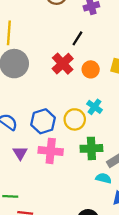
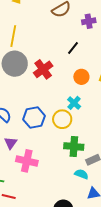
red cross: (63, 64) -> (43, 69), moved
cyan cross: (94, 107) -> (74, 103), moved
pink cross: (51, 151) -> (27, 161), moved

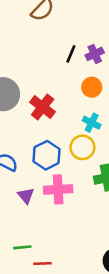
purple cross: (89, 21) -> (95, 54), moved
red cross: (43, 69) -> (43, 107), moved
pink cross: (27, 161) -> (58, 189), moved

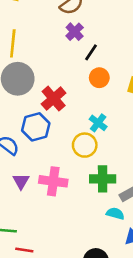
purple cross: (95, 54) -> (75, 32), moved, turned -30
orange circle: (92, 87) -> (99, 78), moved
blue hexagon: (46, 155) -> (36, 127), moved

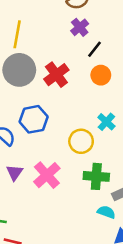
red cross: (54, 99) -> (56, 75), moved
cyan cross: (98, 123) -> (106, 122), moved
pink cross: (53, 181) -> (47, 175), turned 36

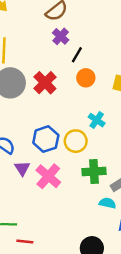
blue hexagon: (34, 119) -> (46, 139), moved
purple triangle: (15, 172) -> (22, 168), moved

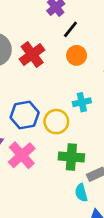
cyan cross: (97, 120) -> (82, 102), turned 35
cyan semicircle: (107, 203) -> (81, 193), turned -126

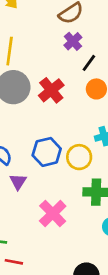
pink cross: (22, 155) -> (53, 213), moved

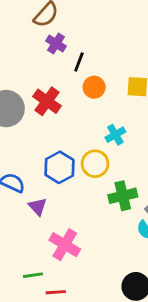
pink cross: (53, 213) -> (65, 245), moved

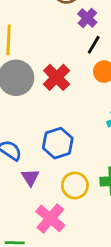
purple cross: (56, 44) -> (87, 18), moved
yellow circle: (95, 164) -> (75, 185), moved

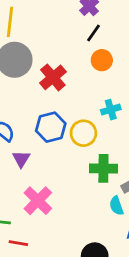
red cross: (57, 77) -> (53, 77), moved
yellow circle: (75, 185) -> (83, 133), moved

